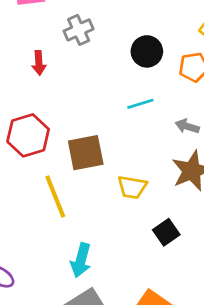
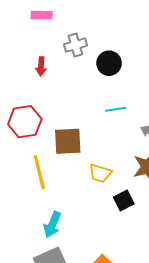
black circle: (147, 51) -> (109, 63), moved
black square: (166, 232) -> (124, 201), moved

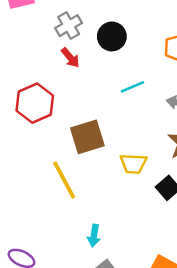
red arrow: (41, 66) -> (70, 58), moved, turned -30
red hexagon: (25, 122) -> (35, 103), moved
cyan arrow: (52, 225) -> (94, 236), size x0.7

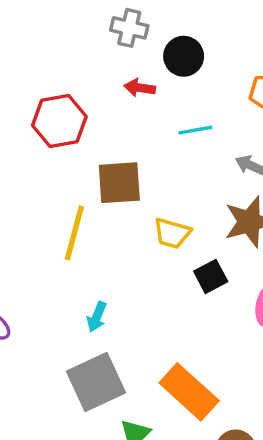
gray cross: (69, 26) -> (129, 28), turned 30
red arrow: (70, 58) -> (140, 88), moved, turned 125
yellow line: (64, 180) -> (74, 233), turned 30

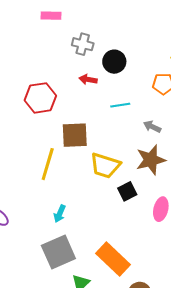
yellow trapezoid: (172, 233) -> (105, 165), size x1.4

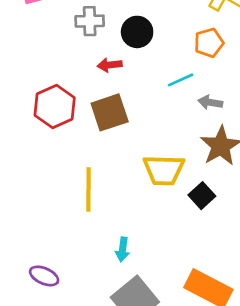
cyan line: (120, 105) -> (181, 80), moved
brown square: (75, 135) -> (110, 112), moved

